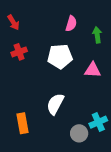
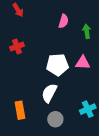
red arrow: (13, 22) -> (18, 10), moved
white pentagon: (60, 56) -> (57, 65), moved
gray circle: (79, 133) -> (55, 119), moved

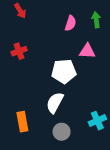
green arrow: (87, 31) -> (96, 20), moved
pink triangle: (83, 63) -> (87, 51), moved

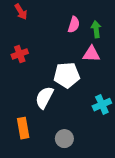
green arrow: (96, 20) -> (96, 29), moved
white semicircle: (55, 103) -> (44, 97), moved
cyan cross: (97, 121) -> (102, 105), moved

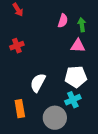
white pentagon: (67, 75) -> (76, 77), moved
cyan cross: (102, 105) -> (73, 100), moved
gray circle: (64, 139) -> (55, 118), size x1.5

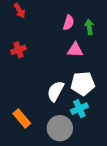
pink triangle: (78, 46) -> (75, 50), moved
white semicircle: (38, 83) -> (56, 91), moved
orange rectangle: (20, 109) -> (22, 118), turned -30

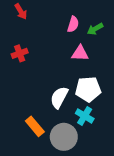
green arrow: (89, 27) -> (95, 29), turned -112
cyan cross: (79, 109) -> (85, 116), turned -35
orange rectangle: (22, 118) -> (35, 126), moved

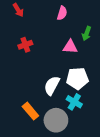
pink semicircle: (73, 24) -> (62, 13), moved
green arrow: (95, 29) -> (87, 34), moved, turned -40
red cross: (20, 53) -> (25, 45), moved

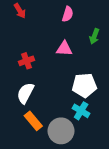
red cross: (25, 45) -> (27, 61), moved
pink triangle: (70, 47) -> (64, 49), moved
white semicircle: (52, 86) -> (25, 93), moved

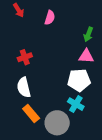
pink semicircle: (68, 14) -> (50, 18), moved
pink triangle: (64, 49) -> (86, 56), moved
white semicircle: (25, 93) -> (24, 87), turned -42

